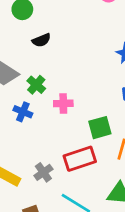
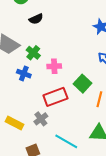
green square: (100, 128) -> (82, 84), turned -30
red rectangle: (80, 159) -> (55, 97), moved

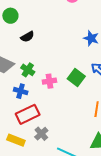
green square: (82, 84) -> (76, 78), moved
red rectangle: (55, 97) -> (28, 114), moved

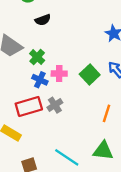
blue cross: (21, 91) -> (40, 80), moved
gray cross: (41, 134) -> (55, 105), moved

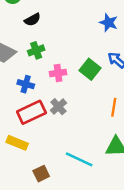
green cross: (37, 57) -> (36, 50), moved, turned 35
blue cross: (40, 80) -> (26, 84), moved

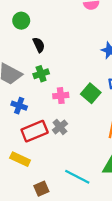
black semicircle: (32, 20) -> (39, 45), turned -88
blue cross: (26, 84) -> (19, 106), moved

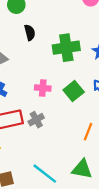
green cross: (41, 74) -> (66, 48), moved, size x1.6

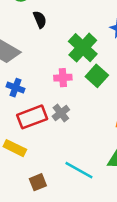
green cross: (66, 48) -> (83, 48), moved, turned -30

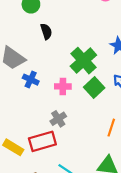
blue cross: (16, 88) -> (31, 80), moved
red rectangle: (32, 117) -> (42, 141), moved

